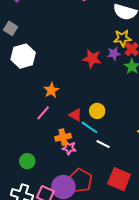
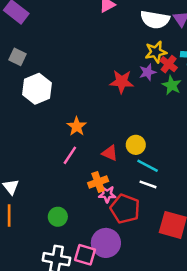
cyan line: (89, 127) -> (148, 166), moved
red pentagon: (80, 180) -> (125, 209), moved

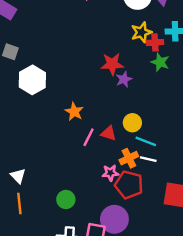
red cross: (169, 64) -> (155, 42), turned -35
purple star: (148, 72) -> (124, 79), moved
pink line: (70, 155) -> (89, 137), moved
orange cross: (98, 182) -> (129, 158), moved

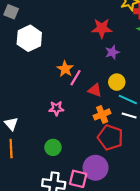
purple star: (124, 79) -> (112, 52), moved
pink line: (89, 137) -> (76, 78), moved
orange cross: (129, 158) -> (102, 114), moved
pink star: (110, 173) -> (56, 108), moved

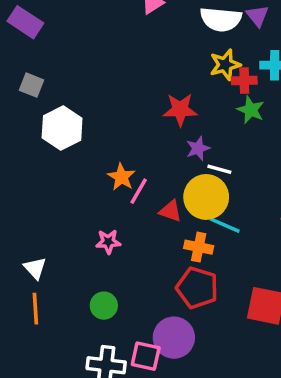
yellow circle: (117, 82) -> (206, 197), size x1.6
orange cross: (102, 114) -> (199, 247), moved, turned 35
white line: (129, 116) -> (219, 169), moved

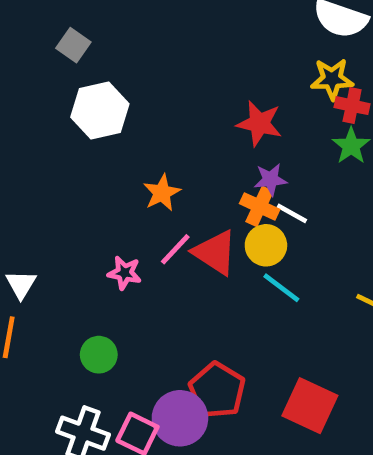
pink line: (139, 191) -> (175, 249), moved
yellow circle: (206, 197) -> (266, 245), size x0.7
red triangle: (171, 211) -> (215, 252), size x1.5
orange cross: (199, 247) -> (260, 206), moved
red pentagon: (197, 288) -> (217, 390), moved

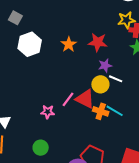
orange star: (162, 193) -> (69, 44), moved
orange cross: (260, 206) -> (101, 111), moved
yellow circle: (266, 245) -> (100, 84), moved

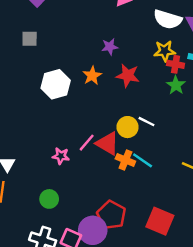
gray square: (15, 18) -> (30, 39), turned -32
white hexagon: (30, 44) -> (56, 84), moved
purple star: (105, 65) -> (110, 47), moved

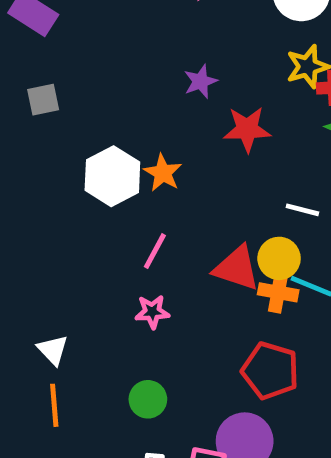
orange star: (92, 76) -> (163, 173), moved
yellow circle: (128, 127) -> (279, 258), moved
pink line: (87, 143) -> (155, 251), moved
red pentagon: (111, 215) -> (270, 371), moved

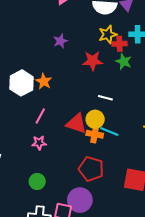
red star: (247, 129) -> (93, 61), moved

